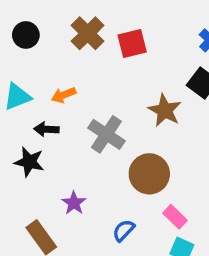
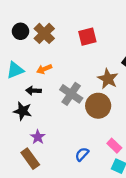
brown cross: (88, 33) -> (44, 33), moved
brown circle: (149, 174) -> (98, 106), moved
purple star: (74, 203) -> (38, 137), moved

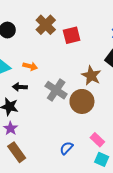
brown cross: (44, 33) -> (46, 25), moved
orange arrow: (44, 69) -> (30, 66), turned -144
purple star: (38, 137) -> (10, 128), moved

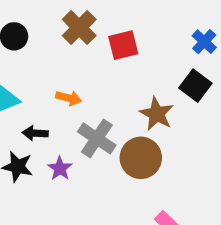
orange arrow: (30, 66) -> (69, 98), moved
purple star: (10, 128) -> (60, 168), moved

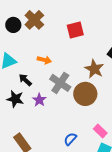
brown cross: (79, 28) -> (34, 20), moved
black arrow: (35, 133) -> (25, 80), turned 40

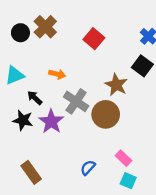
red square: (75, 30) -> (94, 39), turned -36
purple star: (39, 100) -> (51, 121), size x1.5

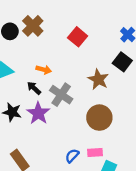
black arrow: (35, 98) -> (34, 88), moved
brown circle: (106, 114) -> (99, 118), moved
pink rectangle: (123, 158) -> (95, 152), moved, turned -48

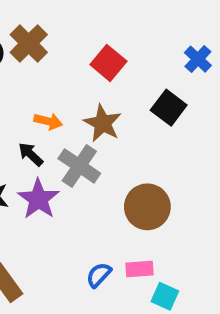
black square: (122, 62) -> (169, 108), moved
brown star: (98, 79) -> (103, 123), moved

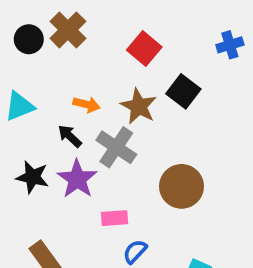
blue cross: (198, 59) -> (230, 45), turned 30
black square: (169, 108) -> (183, 91), moved
pink rectangle: (140, 269) -> (114, 218), moved

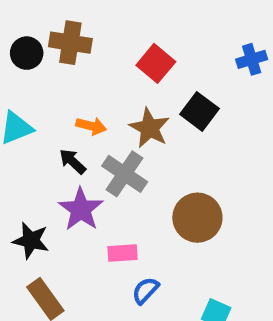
brown cross: (68, 30) -> (70, 43), turned -36
black star: (33, 177) -> (31, 241), moved

